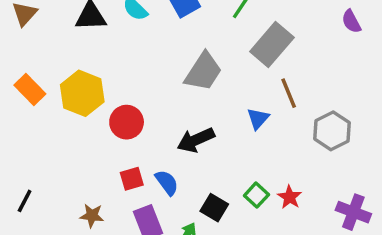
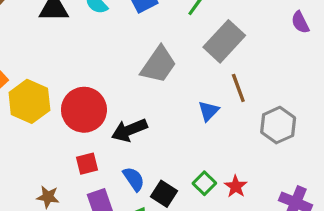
yellow hexagon: (82, 93) -> (29, 101), moved
red circle: (127, 122) -> (84, 110), size x1.4
black arrow: (196, 140) -> (129, 130), moved
blue semicircle: (167, 183) -> (134, 179), moved

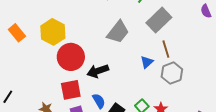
yellow hexagon: (29, 101) -> (53, 32), moved
gray hexagon: (278, 125) -> (172, 73), moved
red square: (87, 164) -> (71, 90), size x1.5

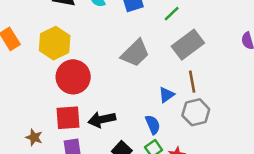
black arrow: (98, 71) -> (102, 119), moved
blue semicircle: (99, 101) -> (153, 125), moved

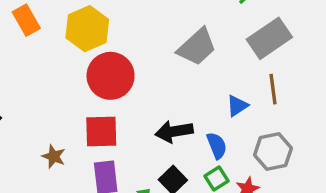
gray hexagon: (196, 112) -> (273, 152), moved
black arrow: (102, 119) -> (174, 132), moved

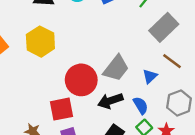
gray trapezoid: (197, 47) -> (116, 68), moved
red circle: (111, 76) -> (81, 80), moved
brown line: (273, 89) -> (172, 61), turned -36

